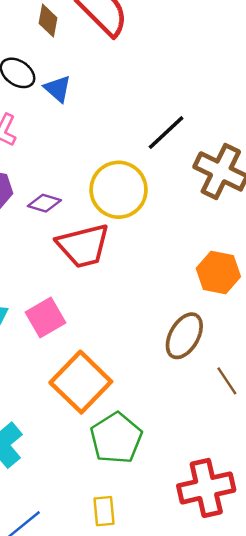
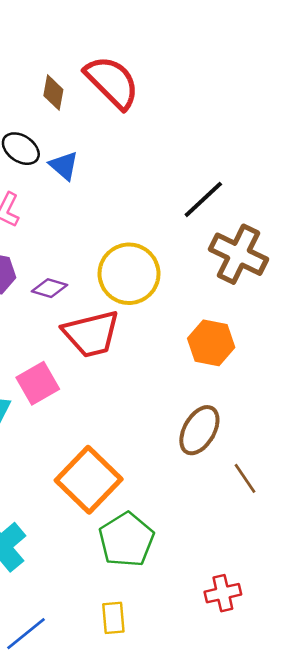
black line: (166, 133) -> (203, 199), moved
orange hexagon: (218, 273) -> (211, 343), moved
pink square: (46, 318) -> (38, 383), moved
red cross: (206, 488) -> (223, 593), size x0.6

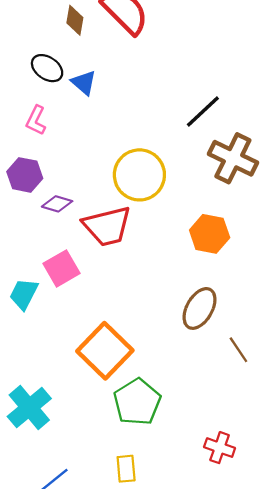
purple diamond: (49, 288) -> (57, 204), moved
red cross: (223, 593) -> (220, 448), turned 32

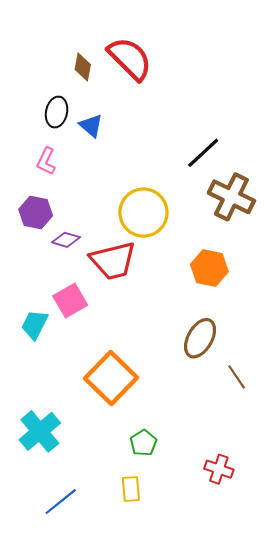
black ellipse: (47, 68) -> (57, 112), turned 68
green pentagon: (137, 402) -> (143, 443), moved, size x0.6

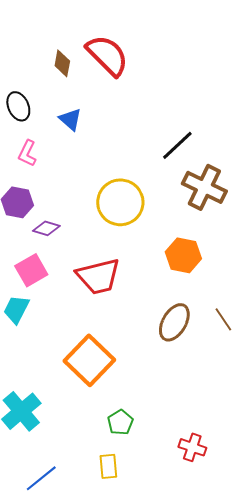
black ellipse: (57, 112) -> (18, 106), moved, turned -36
red trapezoid: (113, 261) -> (98, 276), moved
pink square: (70, 301) -> (31, 270), moved
brown line: (237, 377) -> (223, 319), moved

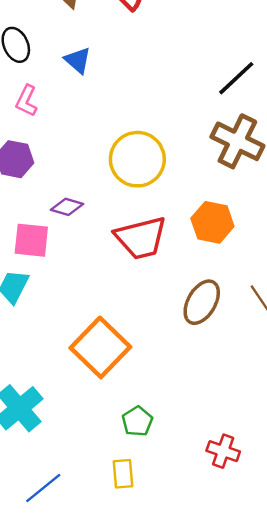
black line: (177, 145) -> (236, 78), moved
purple diamond: (46, 228) -> (67, 207), moved
pink square: (31, 270) -> (31, 240), turned 36
red trapezoid: (98, 276) -> (141, 238), moved

